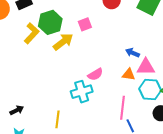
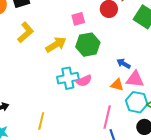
green hexagon: (50, 22) -> (88, 45), moved
pink square: (85, 24) -> (78, 19), moved
cyan cross: (82, 92) -> (68, 78), moved

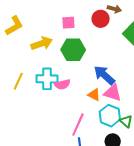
blue arrow: (124, 64) -> (104, 75), size x1.6
yellow line: (41, 121) -> (18, 81), moved

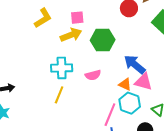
pink square: (68, 23) -> (77, 18), moved
cyan cross: (47, 79) -> (62, 68), moved
yellow line: (18, 81) -> (59, 95), moved
cyan hexagon: (110, 116) -> (130, 103), moved

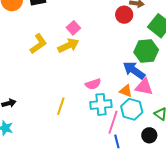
yellow L-shape: (43, 18) -> (38, 44), moved
pink square: (77, 18) -> (73, 28), turned -32
green hexagon: (103, 40) -> (146, 51), moved
cyan cross: (62, 68) -> (101, 104), moved

